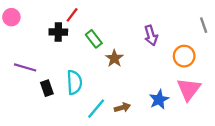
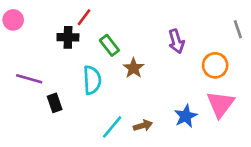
cyan semicircle: (74, 82) -> (92, 80), moved

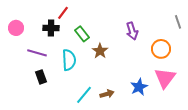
pink circle: (13, 20) -> (16, 28), moved
purple line: (29, 79) -> (37, 53), moved

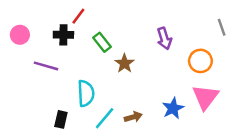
cyan semicircle: (69, 60) -> (86, 93), moved
black rectangle: (41, 77) -> (61, 119), moved, turned 32

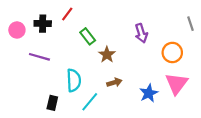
black cross: (63, 35) -> (43, 24), moved
brown arrow: (133, 117) -> (114, 82), moved

